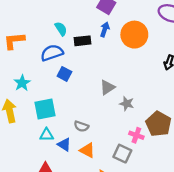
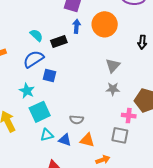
cyan star: (22, 83) -> (27, 91), moved
gray triangle: (107, 87) -> (113, 66), moved

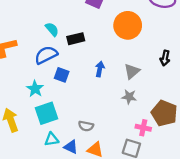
blue arrow: (76, 26) -> (100, 69), moved
black arrow: (142, 42) -> (165, 58), moved

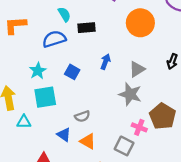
blue square: (62, 75) -> (72, 72), moved
gray star: (129, 97) -> (130, 94), size x1.5
gray semicircle: (86, 126) -> (82, 116), turned -40
cyan triangle: (52, 139) -> (24, 122), moved

